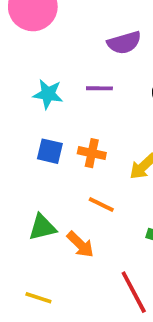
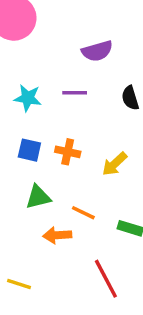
orange line: (101, 204) -> (83, 213), moved
green triangle: (42, 227) -> (38, 197), moved
orange arrow: (80, 244) -> (57, 235), turned 132

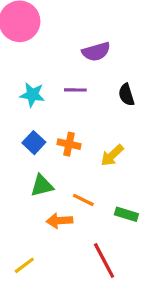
blue square: (29, 150) -> (34, 143), turned 30
yellow line: (19, 284) -> (24, 265), turned -55

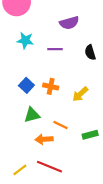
cyan star: (32, 95) -> (25, 40), moved
green rectangle: (126, 214) -> (90, 135), turned -32
red line: (104, 261) -> (50, 167), moved, turned -40

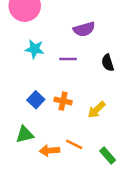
green triangle: (32, 115) -> (25, 134), moved
green rectangle: (90, 135) -> (108, 156), turned 64
orange arrow: (44, 139) -> (49, 151), moved

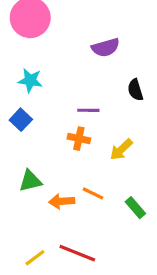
cyan star: (35, 49) -> (30, 80), moved
purple line: (68, 59) -> (88, 110), moved
blue square: (36, 100) -> (21, 120), moved

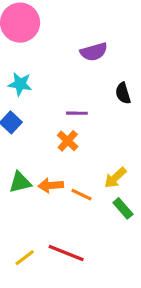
orange cross: (79, 139) -> (68, 141), turned 30
yellow arrow: (121, 150) -> (115, 178), moved
orange arrow: (62, 201) -> (51, 185), moved

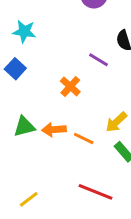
purple line: (77, 113) -> (98, 60), moved, turned 30
red line: (66, 253) -> (96, 192), moved

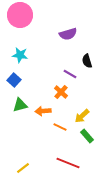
orange cross: (70, 86) -> (61, 92), moved
green triangle: (24, 127) -> (20, 105), moved
orange arrow: (54, 130) -> (43, 111), moved

